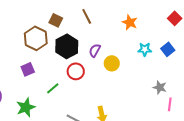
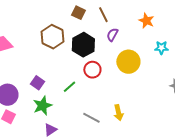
brown square: (56, 20) -> (78, 13), moved
purple semicircle: (95, 50) -> (112, 35), moved
yellow circle: (112, 63) -> (128, 62), size x1.5
purple square: (28, 69) -> (37, 83), moved, turned -32

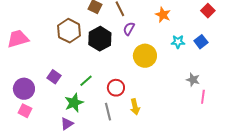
red circle: (92, 70) -> (116, 88), moved
green star: (42, 106) -> (74, 103), moved
gray line: (91, 118) -> (108, 112), turned 48

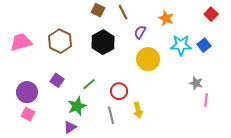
purple semicircle: (129, 29) -> (140, 32), moved
brown hexagon: (69, 31) -> (60, 41), moved
cyan star: (178, 42) -> (181, 45), size x1.5

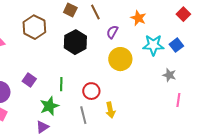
brown hexagon: (60, 41) -> (34, 27), moved
gray star: (196, 83) -> (169, 75), moved
green line: (89, 84) -> (61, 84), turned -48

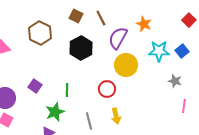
purple semicircle: (112, 32) -> (118, 38), size x1.6
red circle: (91, 91) -> (107, 89), moved

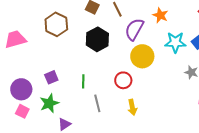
purple square: (35, 86) -> (51, 77), turned 32
green star: (55, 112) -> (49, 103), moved
gray line: (89, 121) -> (97, 103), moved

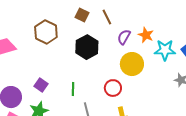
orange star: (160, 15) -> (146, 35), moved
purple semicircle: (134, 29) -> (124, 37), size x0.7
purple square: (51, 77) -> (41, 85), turned -32

